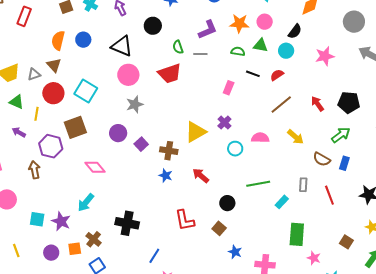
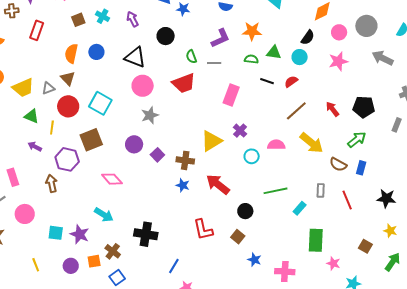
pink circle: (265, 22) -> (339, 32), moved
pink rectangle: (229, 88) -> (231, 95), moved, size x1.5
yellow arrow: (295, 137) -> (311, 143), size x1.4
red arrow: (201, 176) -> (218, 184), size x1.4
cyan arrow: (86, 202) -> (104, 215), turned -96

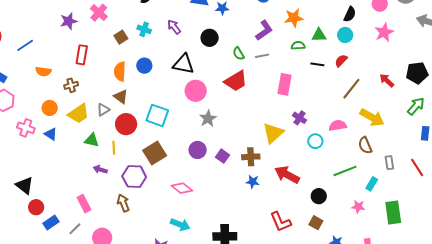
brown cross: (12, 11) -> (71, 85), moved
brown semicircle: (338, 164) -> (365, 145), moved, turned 48
pink star: (333, 263) -> (358, 207), moved

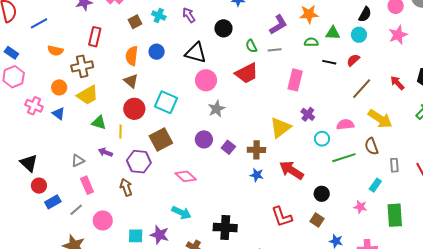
brown cross: (71, 85) -> (82, 66), size x1.5
gray triangle: (103, 110) -> (78, 161), moved
green line: (345, 171) -> (344, 158), moved

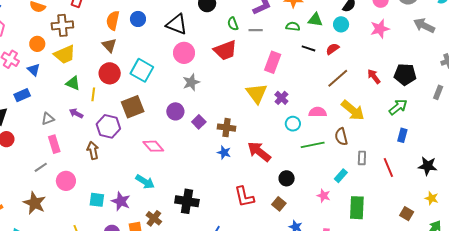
yellow triangle: (280, 128) -> (257, 93), moved, turned -35
blue rectangle: (53, 202) -> (22, 95), moved

